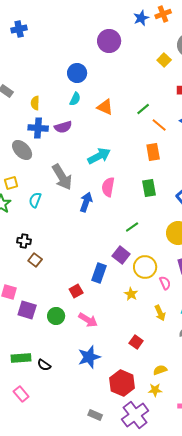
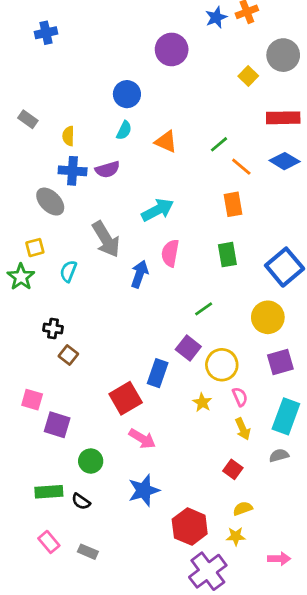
pink semicircle: (165, 283) -> (240, 397), moved
red square: (76, 291) -> (126, 398), size x1.6
green circle: (56, 316) -> (91, 461), moved
red square: (136, 342) -> (233, 469), moved
gray rectangle: (95, 415) -> (88, 552), moved

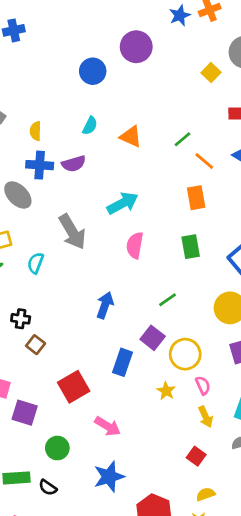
blue circle: (127, 94) -> (93, 71), moved
blue arrow: (139, 274) -> (105, 305), moved
red square: (126, 398) -> (74, 387), moved

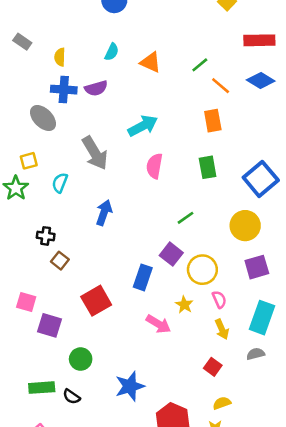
blue arrow: (105, 305) -> (104, 213), moved
pink arrow: (108, 426) -> (158, 324), moved

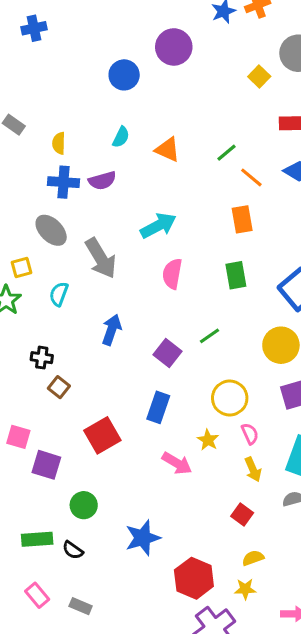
gray ellipse: (43, 118) -> (51, 230), moved
purple square: (171, 254) -> (168, 353), moved

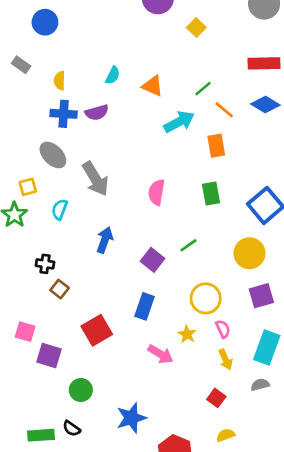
blue circle: (124, 75) -> (45, 22), moved
yellow square: (259, 76) -> (196, 28), moved
cyan arrow: (158, 226) -> (179, 122), moved
green rectangle: (37, 539) -> (41, 435), moved

